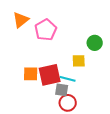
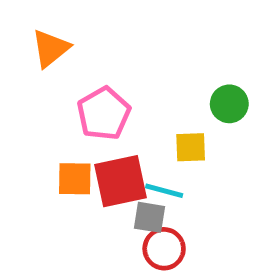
pink pentagon: (46, 30) -> (104, 114), moved

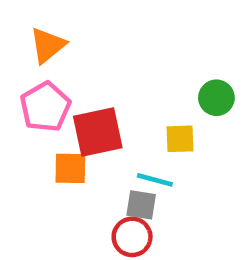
pink pentagon: (104, 114) -> (45, 107), moved
red square: (121, 181) -> (98, 132), moved
red circle: (164, 249) -> (132, 237), moved

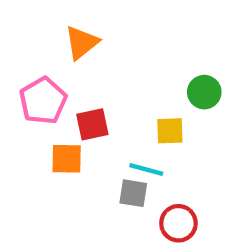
orange triangle: (48, 45) -> (82, 43), moved
red square: (98, 132) -> (92, 124), size x0.7
red circle: (132, 237) -> (178, 223), moved

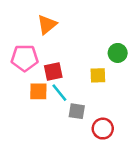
pink pentagon: (43, 101) -> (25, 58), turned 30
cyan line: (146, 170) -> (59, 93), moved, turned 36

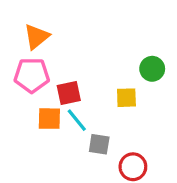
orange triangle: (47, 24) -> (37, 37), moved

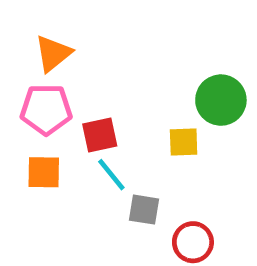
green circle: (152, 69) -> (221, 100), size x1.4
orange square: (49, 119) -> (44, 172), moved

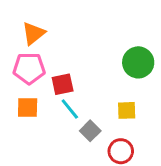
yellow square: (184, 142) -> (127, 110), moved
gray square: (144, 210) -> (90, 131), turned 36

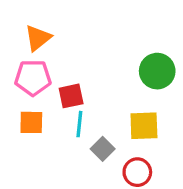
cyan line: (70, 109) -> (79, 124), turned 45
yellow square: (127, 110) -> (144, 126), size x1.4

